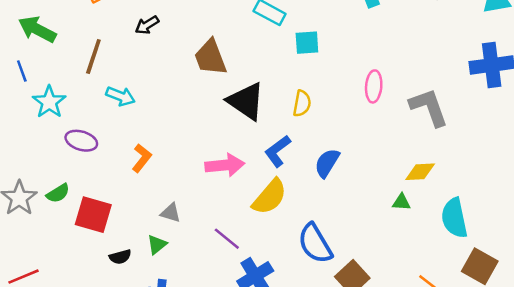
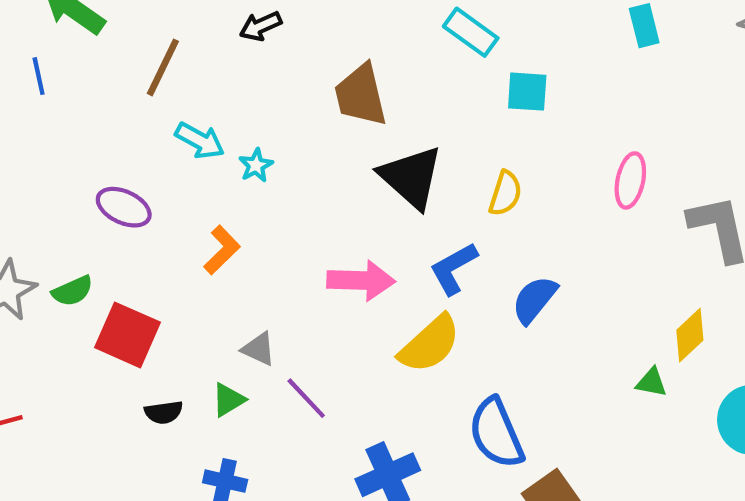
cyan star: (49, 102) -> (256, 165), moved, size x0.6
yellow diamond: (420, 172) -> (690, 335), turned -48
purple line: (227, 239) -> (306, 398), moved

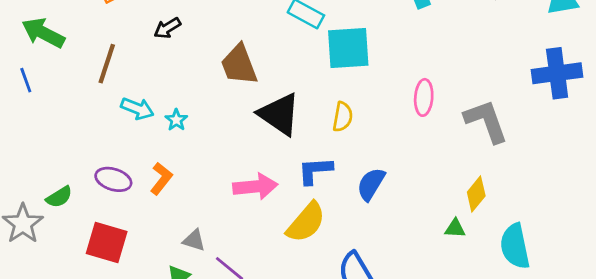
cyan square: (527, 92) -> (348, 48), size x1.6
purple ellipse: (124, 207) -> (113, 179), moved
blue L-shape: (454, 268) -> (315, 171), turned 33
green semicircle: (73, 291) -> (59, 197), moved

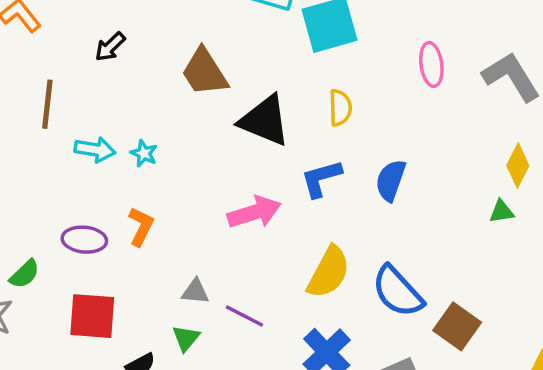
yellow semicircle: (306, 222) -> (329, 272), moved

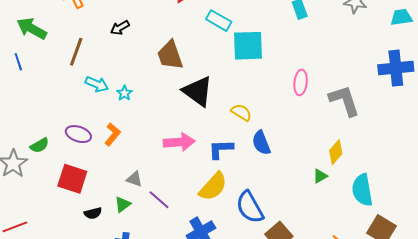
yellow semicircle: (340, 108) -> (241, 112), moved, turned -70
blue L-shape: (321, 178) -> (221, 149), moved
blue semicircle: (391, 180) -> (261, 143), turned -55
green triangle: (501, 212) -> (320, 176), turned -35

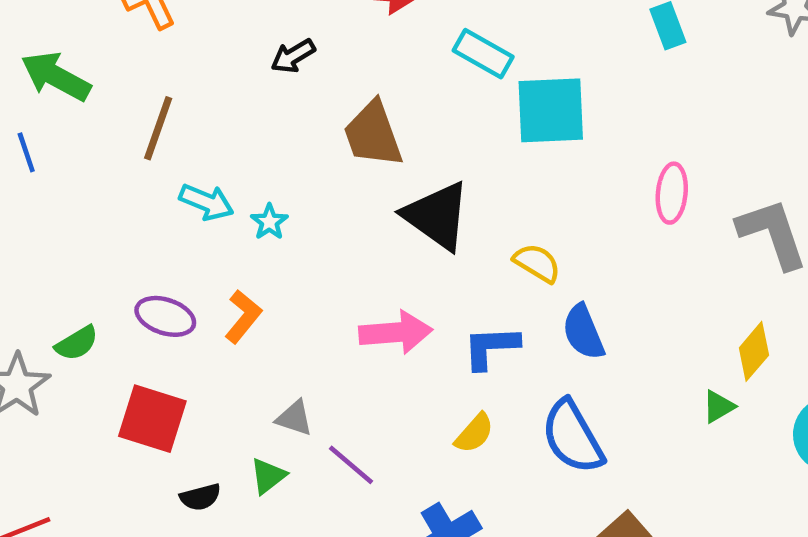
black arrow: (120, 28) -> (293, 56), moved
yellow semicircle: (213, 187) -> (474, 433), size x0.6
blue semicircle: (250, 207) -> (573, 437), moved

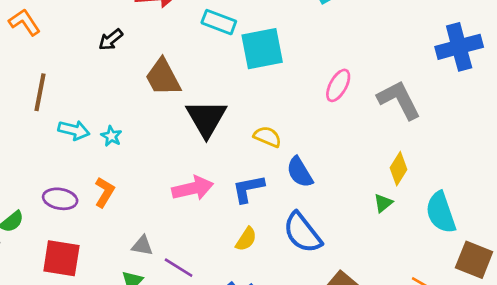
pink ellipse: (672, 193) -> (338, 85), turned 32
black triangle: (437, 216) -> (206, 118), turned 33

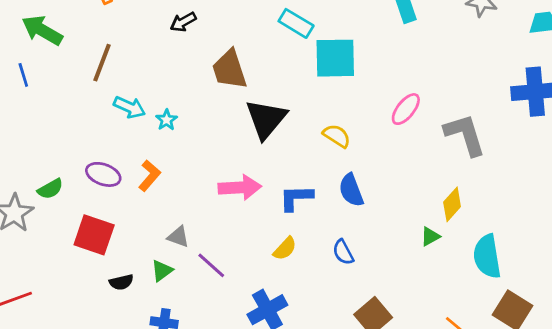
yellow semicircle: (267, 137) -> (337, 136), moved
blue semicircle: (302, 233) -> (343, 252), size x0.6

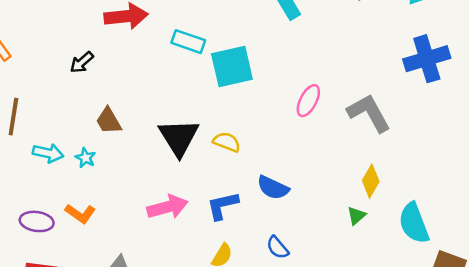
brown trapezoid: (229, 69) -> (109, 121), moved, size x0.7
yellow semicircle: (337, 136) -> (227, 142), moved
orange L-shape: (150, 176) -> (80, 214), turned 96
blue semicircle: (351, 190) -> (273, 188), turned -32

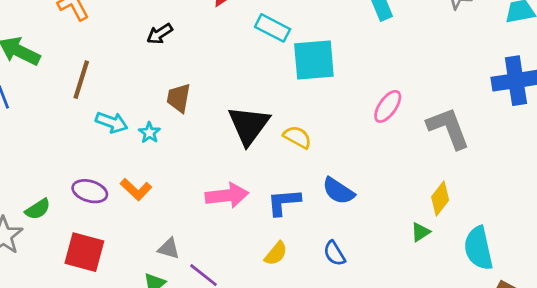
brown trapezoid: (109, 121) -> (179, 98), turned 32

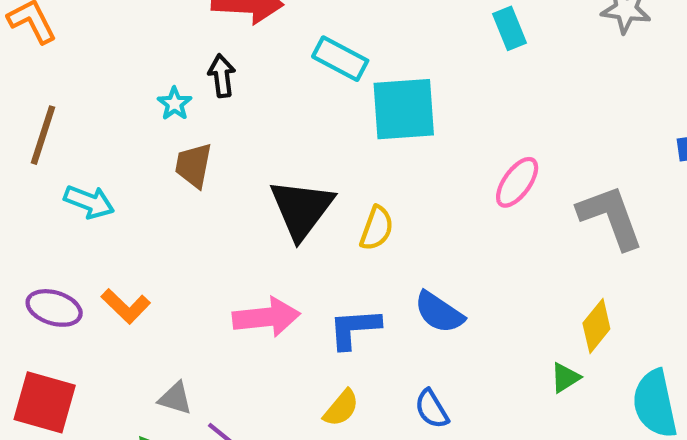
black arrow: (160, 34) -> (222, 76), moved, turned 115
cyan star: (149, 133) -> (175, 104), moved
yellow semicircle: (297, 137) -> (377, 228), turned 80

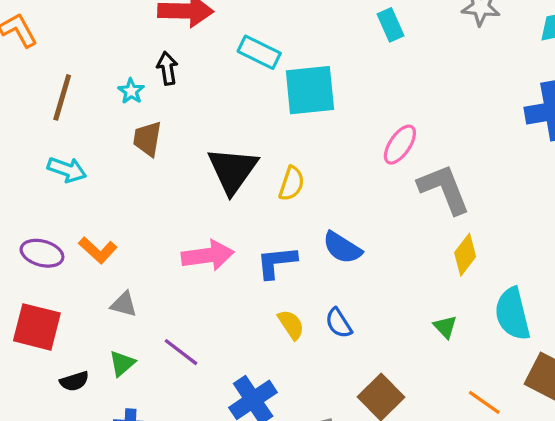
brown line: (43, 135) -> (62, 97), moved
gray L-shape: (611, 217) -> (444, 189), moved
green triangle: (565, 378) -> (445, 327), moved, turned -40
gray triangle: (175, 398) -> (124, 304), moved
yellow semicircle: (341, 408) -> (291, 325), moved, turned -72

